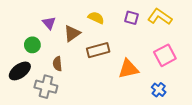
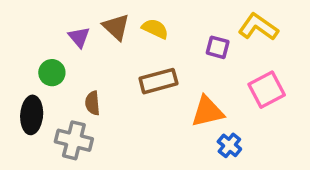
purple square: (132, 18) -> (218, 47), moved
brown triangle: (72, 33) -> (116, 27), moved, turned -42
black ellipse: (20, 71) -> (32, 115), turned -50
blue cross: (159, 90) -> (229, 145), moved

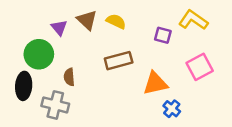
green circle: (52, 73) -> (39, 54), size x1.5

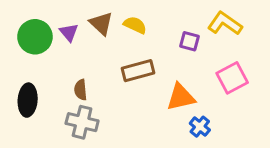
green circle: (39, 54) -> (35, 37), moved
gray cross: (55, 105) -> (82, 122), moved

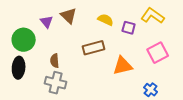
yellow semicircle: (135, 25) -> (106, 20), moved
green circle: (35, 37) -> (24, 40), moved
blue cross: (200, 127) -> (151, 90), moved

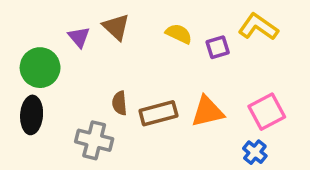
purple square: (129, 28) -> (218, 47), turned -32
brown rectangle: (94, 48) -> (158, 113), moved
pink square: (158, 53) -> (267, 112), moved
brown semicircle: (55, 61) -> (120, 103), moved

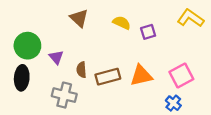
yellow L-shape: (258, 27) -> (191, 18), moved
purple triangle: (79, 37) -> (56, 57), moved

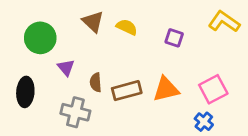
yellow semicircle: (122, 23) -> (127, 27), moved
purple square: (148, 32) -> (174, 38), turned 35
green circle: (27, 46) -> (40, 38), moved

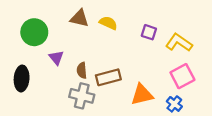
brown triangle: (93, 22) -> (79, 18), turned -30
yellow L-shape: (224, 22) -> (179, 43), moved
orange triangle: (166, 89) -> (142, 95), moved
gray cross: (75, 112) -> (82, 96), moved

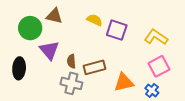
brown triangle: (79, 18) -> (54, 16), moved
purple square: (149, 32) -> (117, 30), moved, size x1.5
purple triangle: (56, 58) -> (49, 50), size x1.5

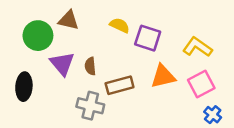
brown semicircle: (71, 61) -> (90, 66), moved
orange triangle: (124, 82) -> (163, 76), moved
blue cross: (152, 90) -> (213, 115), moved

